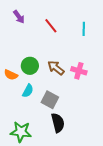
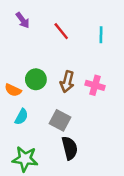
brown arrow: (56, 68) -> (67, 82), turned -114
cyan semicircle: (28, 91) -> (21, 117), moved

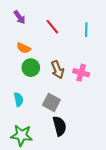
brown arrow: (67, 82) -> (57, 70), turned -36
orange semicircle: (13, 90) -> (24, 48), moved
cyan semicircle: (21, 117) -> (18, 99), turned -40

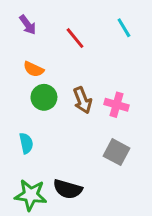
cyan line: (86, 30) -> (124, 28), moved, turned -32
gray square: (51, 102) -> (117, 152), moved
black semicircle: (60, 126) -> (68, 189), moved, turned 120

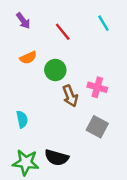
orange semicircle: (34, 69) -> (28, 58), turned -49
green circle: (44, 97) -> (55, 70), moved
brown arrow: (82, 100) -> (70, 96), moved

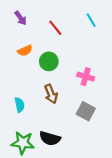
brown arrow: (70, 96) -> (51, 94), moved

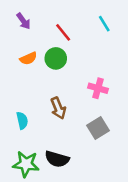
green circle: (49, 61) -> (56, 58), moved
gray square: (86, 111) -> (98, 128), turned 30

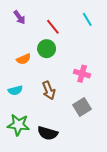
orange semicircle: (28, 58) -> (24, 59), moved
cyan semicircle: (22, 121) -> (15, 90), moved, turned 88
green star: (26, 164) -> (18, 125), moved

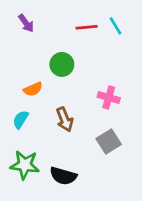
red line: (53, 27) -> (87, 27), moved, turned -56
orange semicircle: (24, 59) -> (33, 89), moved
cyan semicircle: (15, 90) -> (21, 119), turned 136

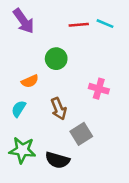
purple arrow: (26, 23) -> (24, 21), size x1.5
cyan line: (116, 26) -> (105, 24), turned -36
gray square: (109, 141) -> (81, 134), moved

